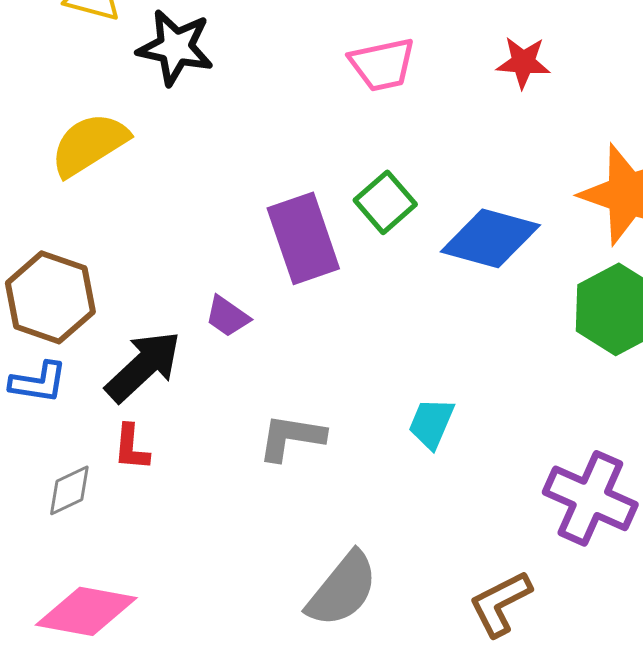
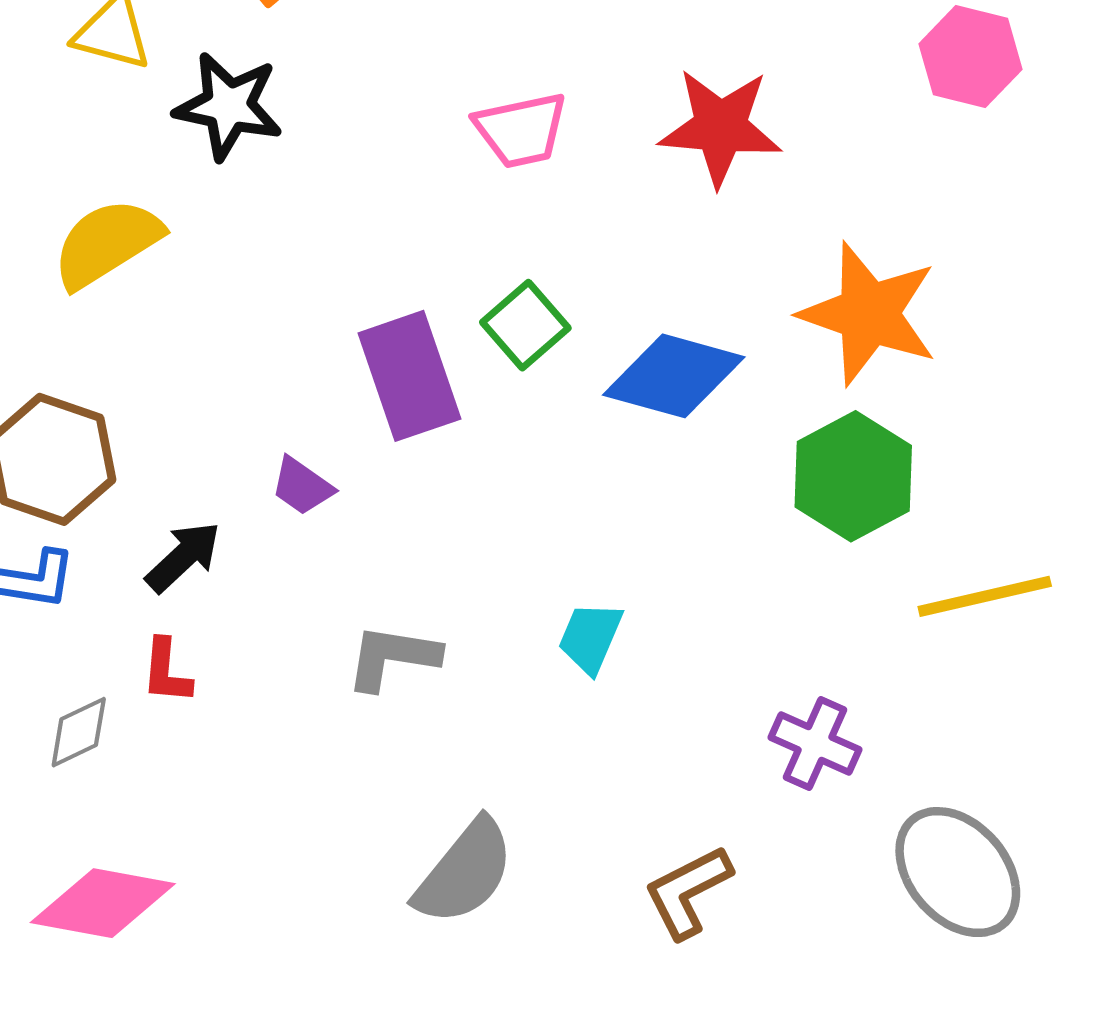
red star: (523, 62) -> (720, 127), size x1.6
black arrow: (143, 366) -> (183, 557), size x0.7
purple cross: (590, 498) -> (815, 743), size x0.7

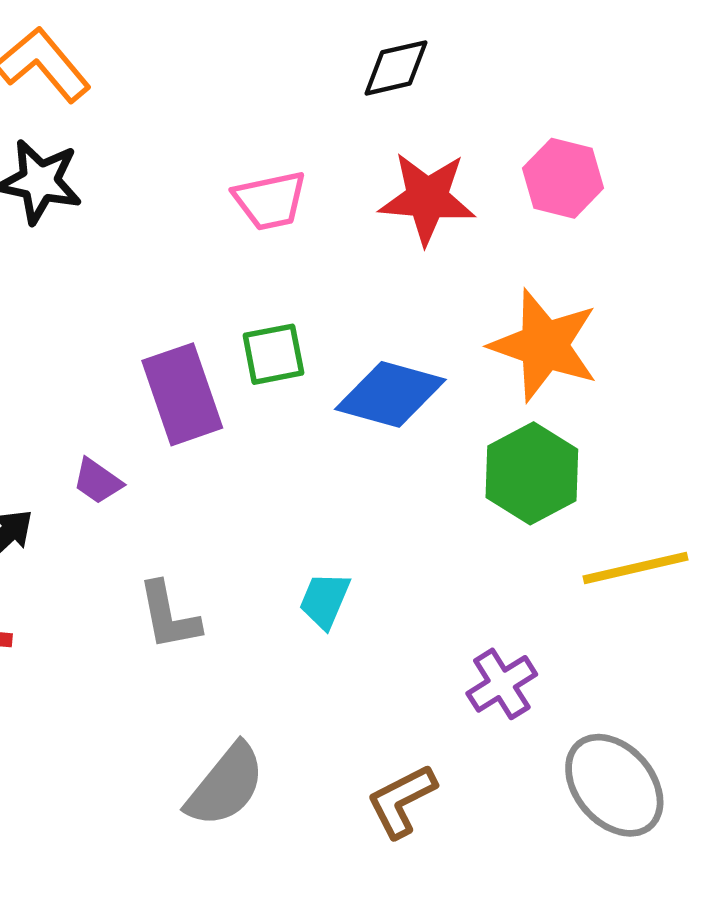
pink hexagon: (971, 57) -> (563, 178), moved
green square: (525, 325) -> (273, 354), turned 30
gray L-shape: (392, 657) -> (169, 616), turned -110
purple cross: (815, 743) -> (502, 684), turned 34

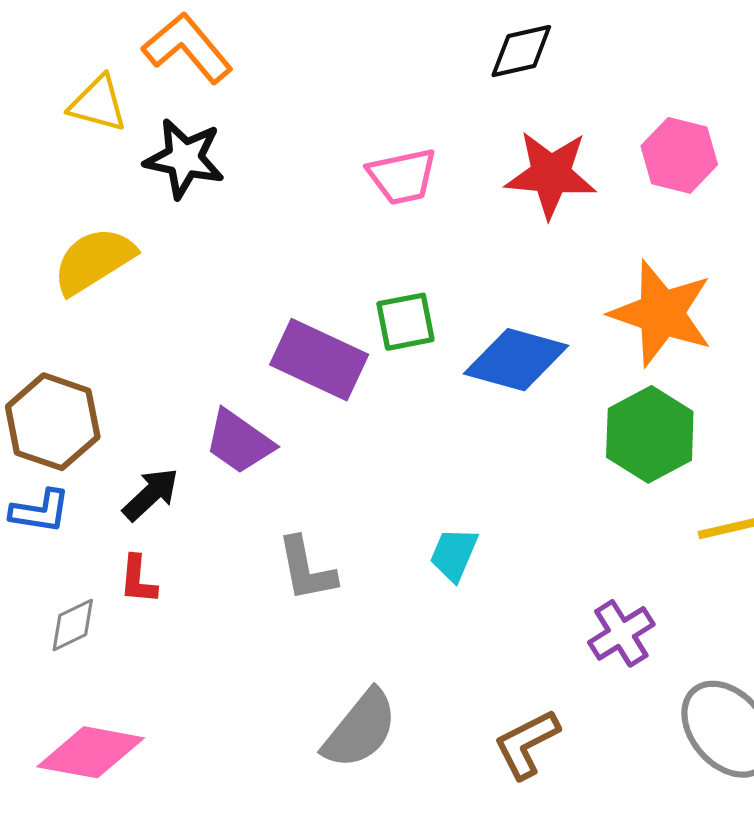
purple rectangle: (182, 394) -> (319, 360), turned -46
purple trapezoid: (97, 481) -> (239, 442), size x1.5

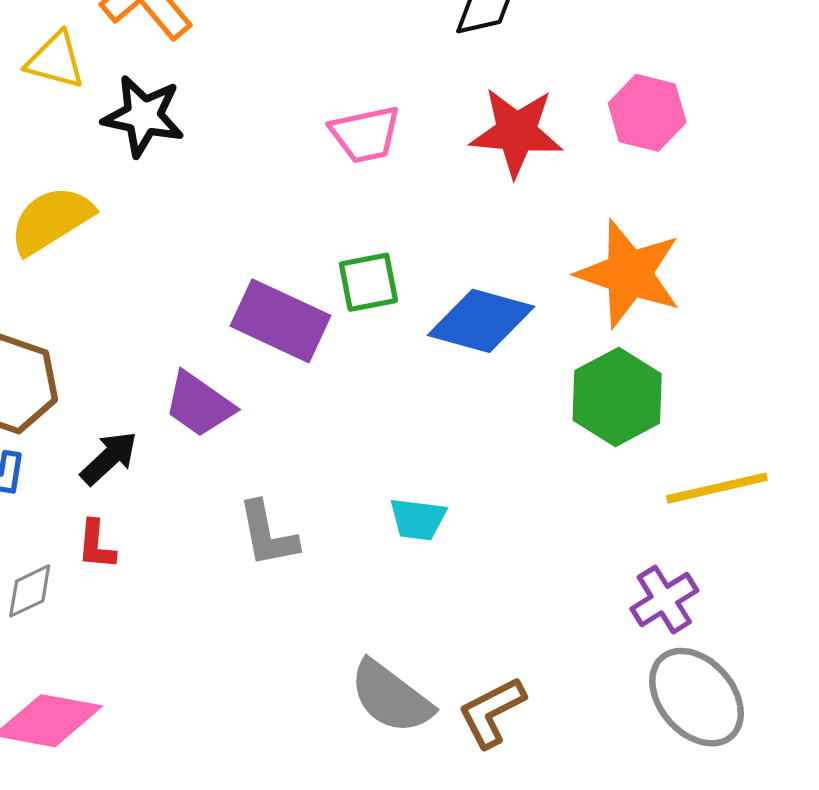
cyan trapezoid: (454, 554) -> (418, 519), turned -106
purple cross: (621, 633) -> (664, 600), moved
gray semicircle: (360, 729) -> (391, 697), moved, turned 88

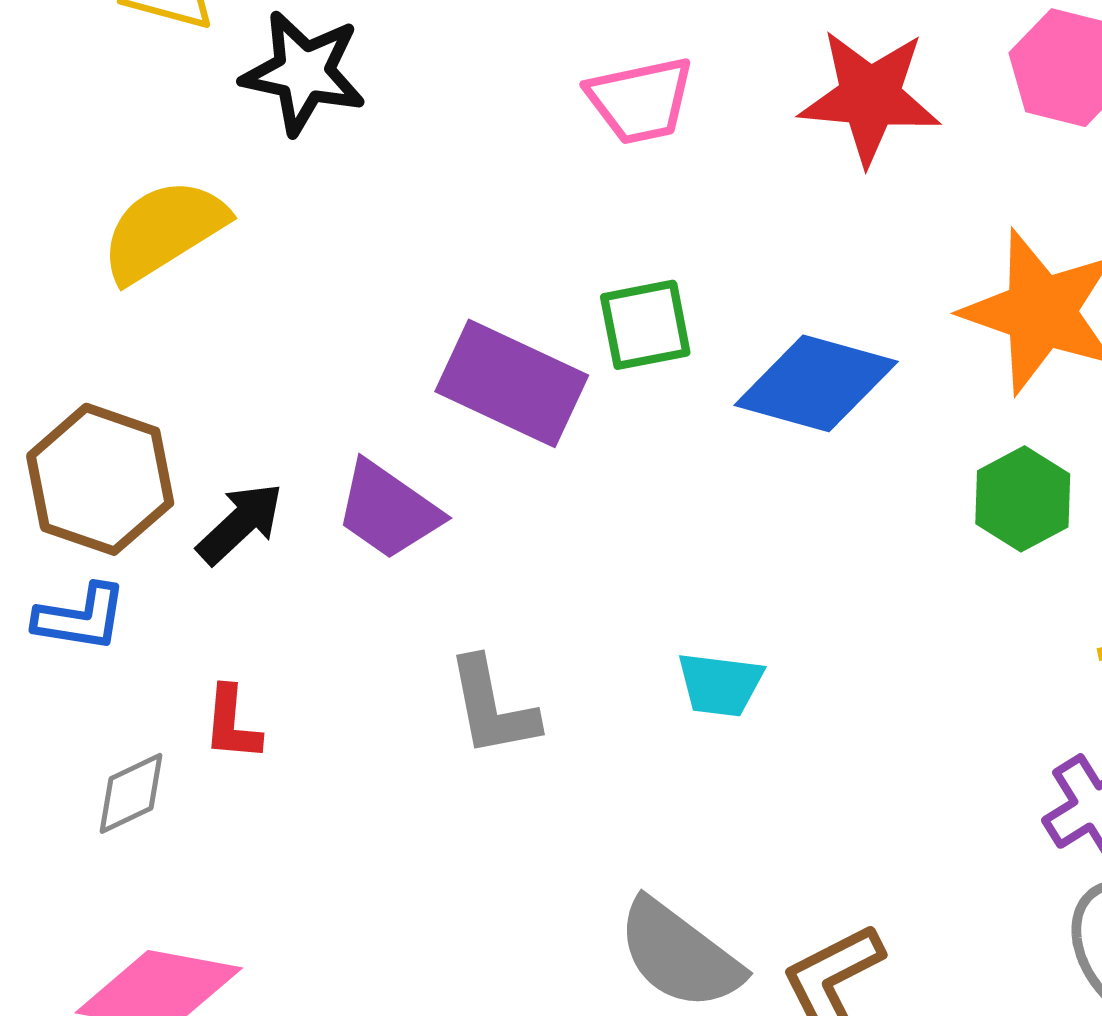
green hexagon: (617, 397) -> (1023, 499), size x0.7
black arrow: (109, 458) -> (240, 523), moved

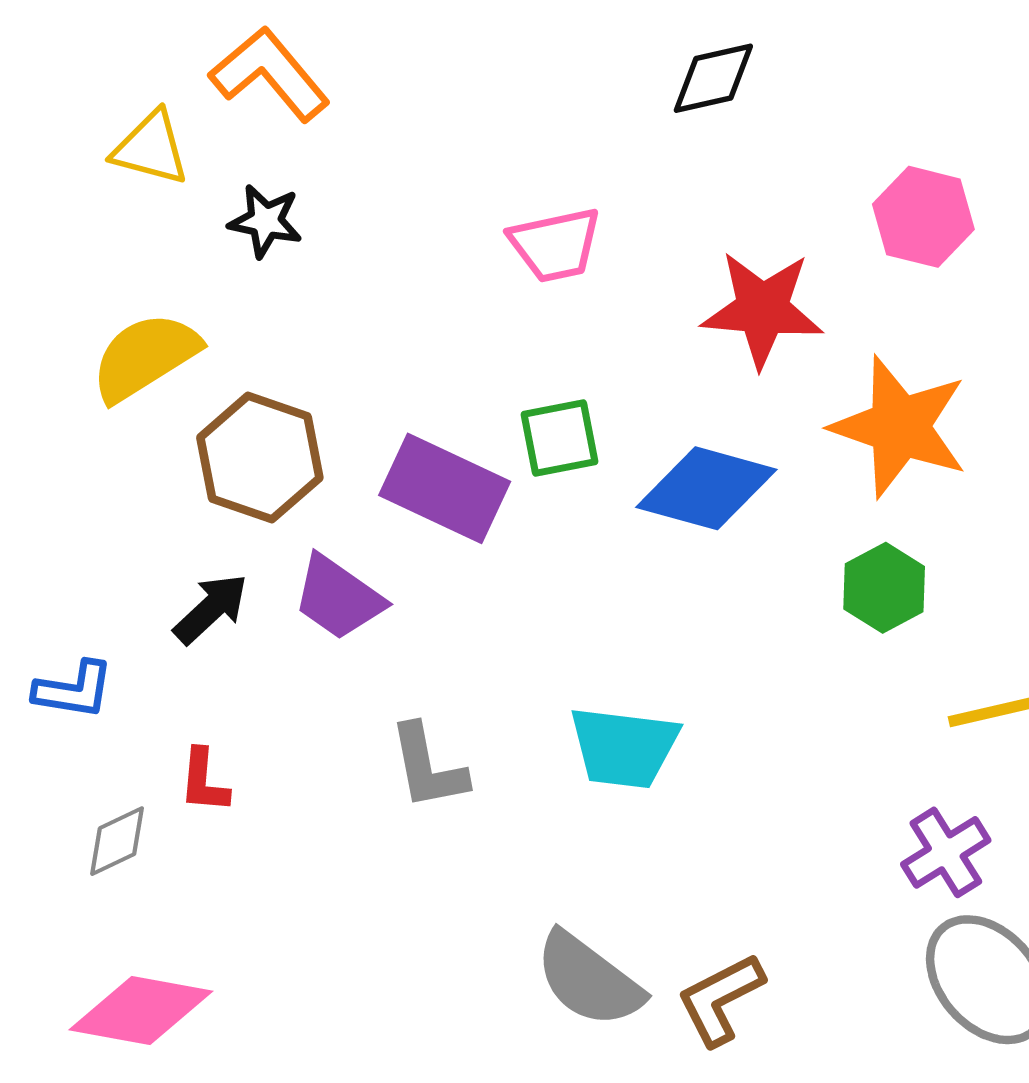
black star: (304, 73) -> (265, 221), size x0.7
red star: (870, 97) -> (762, 309), moved
brown hexagon: (100, 479) -> (260, 458), moved
cyan trapezoid: (720, 684) -> (624, 747), size x1.5

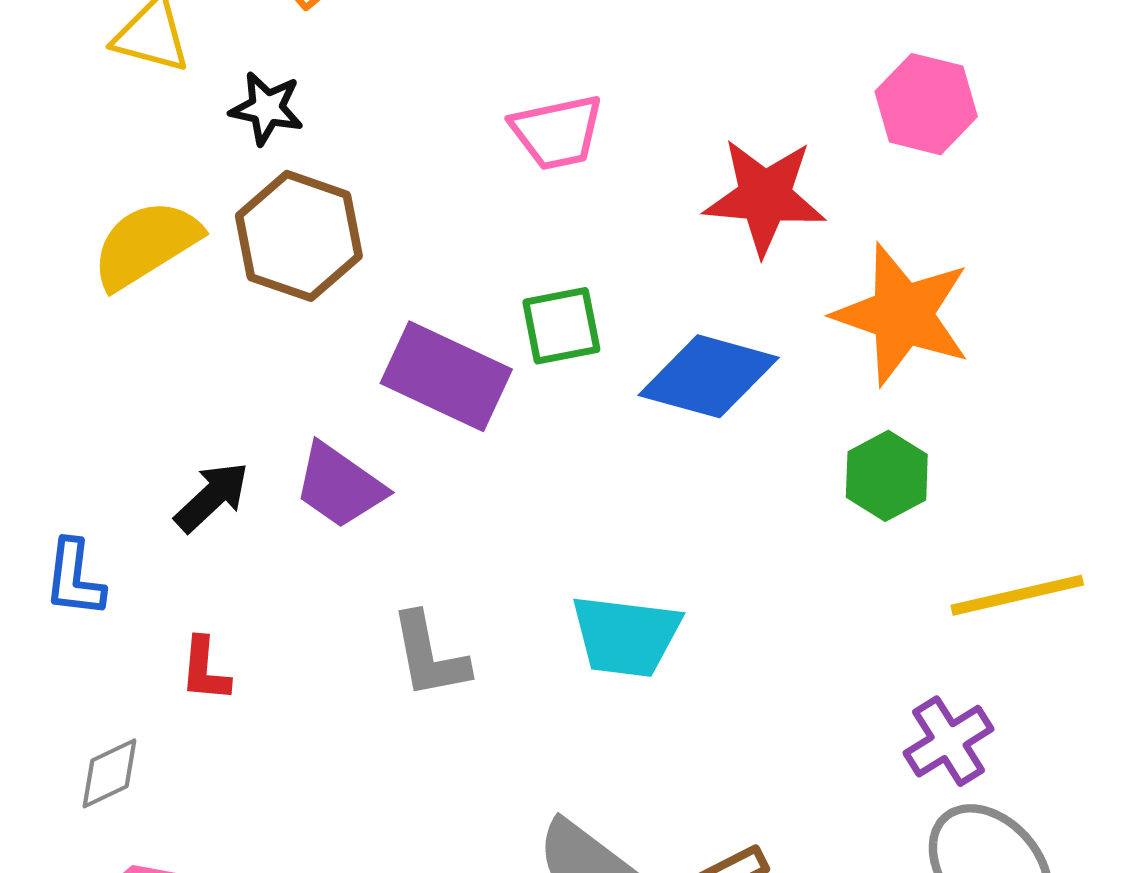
brown hexagon: (260, 458) -> (299, 236), moved
blue L-shape: (74, 690) -> (74, 578), turned 88
gray diamond: (117, 841) -> (109, 773), moved

